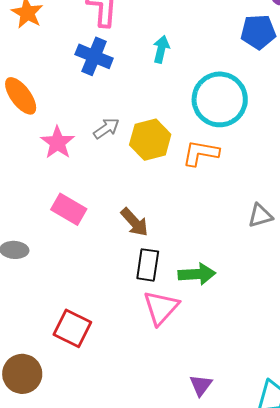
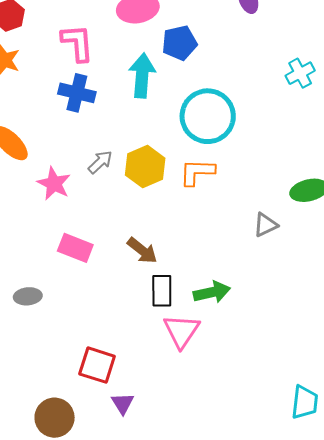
blue pentagon: (258, 32) -> (179, 43), moved
cyan arrow: (161, 49) -> (142, 76), size x1.6
purple triangle: (201, 385) -> (123, 403), moved

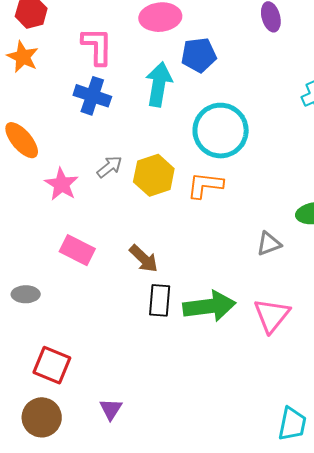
green arrow: (212, 292) -> (209, 306), size x1.4
pink triangle: (181, 331) -> (272, 315), moved
red square: (97, 365) -> (52, 365), moved

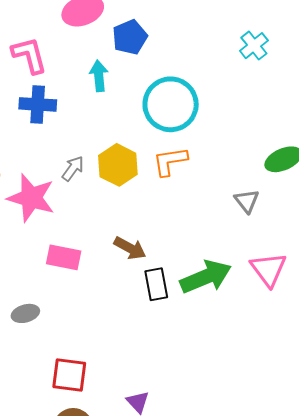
cyan arrow: (159, 84) -> (99, 76), size x0.7
pink star: (62, 184) -> (31, 198), size x1.4
gray triangle: (269, 244) -> (247, 201), turned -32

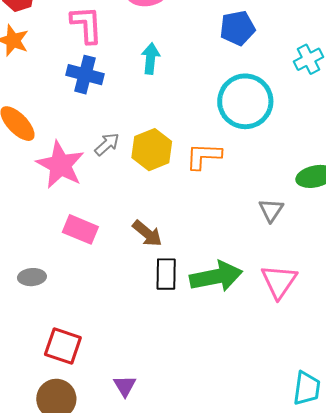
blue pentagon: (130, 37) -> (237, 28), moved
cyan circle: (171, 104) -> (245, 101), moved

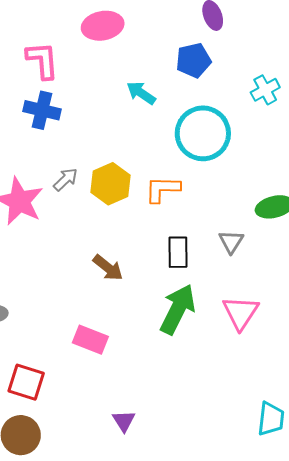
cyan arrow: (151, 58) -> (141, 93), moved, turned -60
pink rectangle: (80, 229) -> (90, 340), moved
black rectangle: (166, 274) -> (178, 252), moved
green arrow: (216, 277) -> (178, 309), turned -51
purple triangle: (125, 386) -> (124, 421), moved

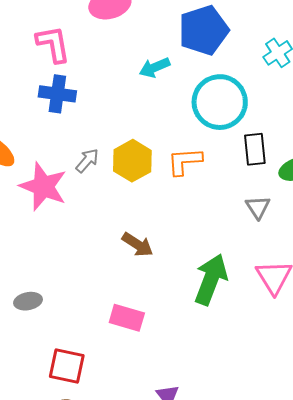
blue pentagon: (193, 60) -> (204, 30), size x1.4
cyan arrow: (141, 93) -> (155, 67), turned -52
black rectangle: (178, 252) -> (255, 149), moved

